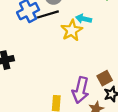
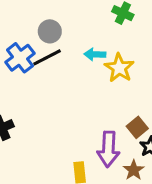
yellow star: (72, 30) -> (119, 68), moved

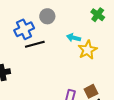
black line: (47, 57) -> (35, 44), moved

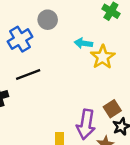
black line: (35, 44) -> (28, 74), moved

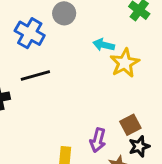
blue cross: (20, 39) -> (30, 33), turned -35
purple arrow: (86, 124) -> (98, 140), size x0.7

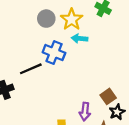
blue cross: (30, 33) -> (54, 53), moved
yellow star: (125, 63) -> (72, 19), moved

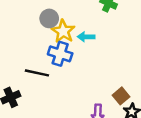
yellow star: (72, 19) -> (63, 31), moved
black line: (31, 69) -> (37, 73), turned 40

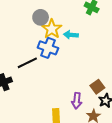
black line: (37, 73) -> (27, 63), turned -42

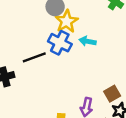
cyan arrow: (71, 35) -> (87, 41), moved

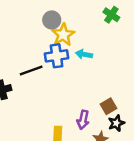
blue cross: (60, 43) -> (57, 56), turned -35

